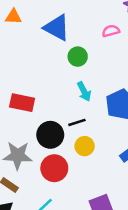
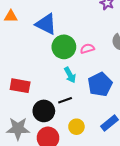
pink semicircle: (111, 31) -> (87, 49), moved
green circle: (78, 57) -> (64, 47), size x1.5
yellow circle: (85, 146) -> (76, 127), moved

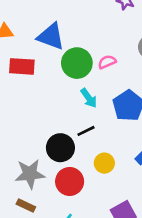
red rectangle: (20, 86) -> (22, 66), moved

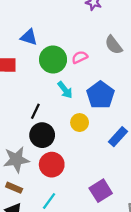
blue triangle: (51, 36) -> (29, 37), size x0.7
black line: (86, 131) -> (35, 111), moved, turned -35
yellow circle: (104, 163) -> (80, 123), moved

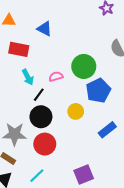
pink semicircle: (80, 57) -> (56, 76), moved
green circle: (53, 60) -> (84, 66), moved
cyan arrow: (65, 90) -> (28, 77), moved

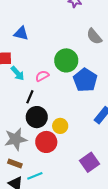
cyan arrow: (28, 77) -> (18, 73), moved
yellow circle: (76, 111) -> (60, 126), moved
cyan line: (37, 176) -> (35, 176), moved, turned 35

